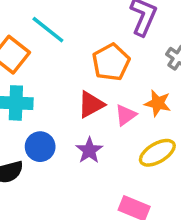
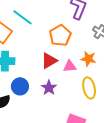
pink triangle: (126, 115) -> (70, 66), turned 32
yellow ellipse: (157, 153) -> (89, 88), turned -70

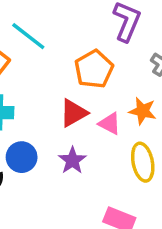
pink triangle: (70, 66) -> (110, 124), turned 32

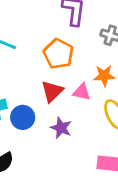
blue circle: (22, 157) -> (23, 117), moved

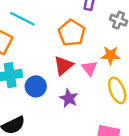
pink triangle: (82, 92) -> (89, 68), turned 35

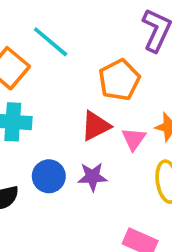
blue circle: (36, 86) -> (49, 176), moved
purple star: (69, 98) -> (92, 177), turned 30

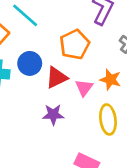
blue circle: (49, 176) -> (30, 63), moved

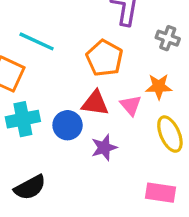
blue circle: (30, 63) -> (68, 125), moved
red triangle: (57, 78) -> (95, 103), turned 50

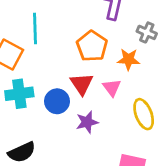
cyan line: (37, 41) -> (35, 28), turned 60
orange star: (159, 87) -> (129, 59), moved
red triangle: (95, 103) -> (82, 84), turned 45

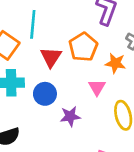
red triangle: (82, 84) -> (51, 57), moved

